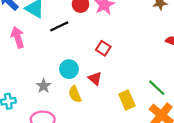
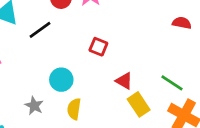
red triangle: (95, 78) -> (124, 81), moved
yellow semicircle: (75, 94) -> (74, 109), turned 42

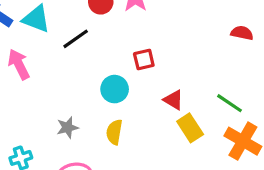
red square: (98, 47) -> (144, 59), turned -36
cyan circle: (61, 80) -> (115, 89), moved
gray star: (34, 106) -> (67, 128), turned 30

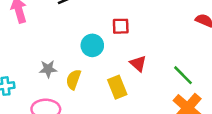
yellow rectangle: (190, 128) -> (117, 87), moved
yellow semicircle: (114, 132) -> (73, 79), moved

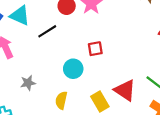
red triangle: (138, 64) -> (125, 90), moved, size x1.5
gray star: (48, 69) -> (28, 83), moved

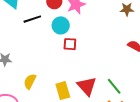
cyan circle: (73, 69) -> (61, 25), moved

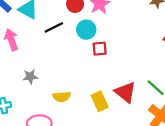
yellow semicircle: (30, 81) -> (62, 97), turned -112

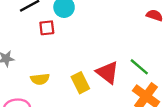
red square: (100, 49) -> (47, 28), moved

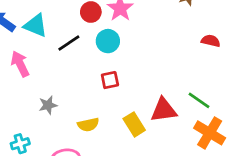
red square: (47, 28) -> (110, 80), moved
red triangle: (107, 72) -> (164, 110), turned -40

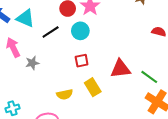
gray star: (48, 105) -> (32, 63), moved
red triangle: (164, 110) -> (121, 69), moved
yellow rectangle: (134, 124) -> (93, 87), moved

